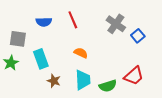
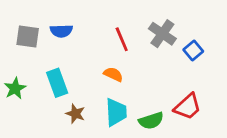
red line: (73, 20) -> (122, 39), moved
gray square: (18, 39) -> (28, 36), moved

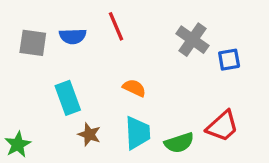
red line: (122, 39) -> (116, 26), moved
blue square: (193, 51) -> (229, 60), turned 30
green star: (15, 88) -> (18, 144), moved

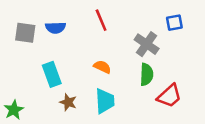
red line: (116, 26) -> (101, 20), moved
gray cross: (192, 40) -> (147, 44), moved
blue square: (229, 60) -> (174, 23), moved
green semicircle: (179, 143) -> (147, 74), moved, turned -70

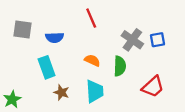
blue square: (174, 23) -> (158, 40), moved
blue semicircle: (56, 28) -> (55, 37), moved
green semicircle: (147, 74) -> (120, 66), moved

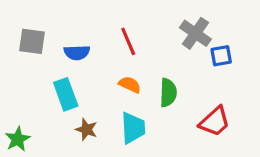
red line: (91, 18) -> (128, 41), moved
gray cross: (132, 40) -> (195, 33), moved

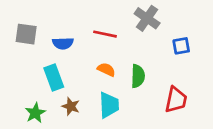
gray cross: (195, 33) -> (147, 18), moved
red line: (128, 41) -> (105, 34), turned -55
red trapezoid: (215, 121) -> (176, 100), turned -36
green star: (18, 139) -> (35, 113), moved

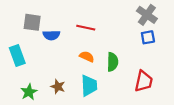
gray cross: (147, 18) -> (147, 15), moved
gray square: (26, 34) -> (32, 22), moved
cyan rectangle: (54, 77) -> (17, 56), moved

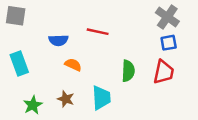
gray square: (32, 22) -> (16, 16), moved
orange semicircle: (87, 57) -> (73, 65), moved
red trapezoid: (144, 81) -> (164, 72), moved

